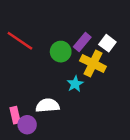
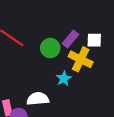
white square: (107, 43) -> (94, 40), turned -35

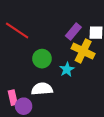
green circle: (50, 48) -> (42, 59), moved

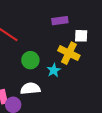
purple rectangle: (73, 32) -> (60, 21), moved, turned 42

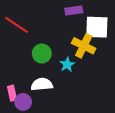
white square: (81, 36) -> (97, 27), size x1.6

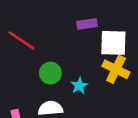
yellow cross: (84, 46) -> (116, 69), moved

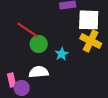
red line: (21, 40) -> (28, 30), moved

